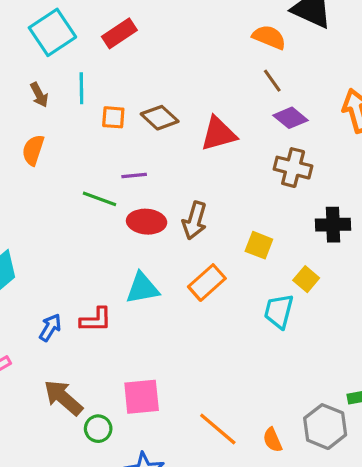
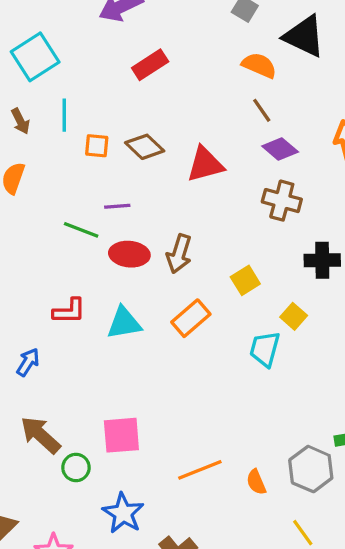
red rectangle: (119, 33) -> (150, 65), moved
yellow square: (259, 245) -> (245, 280), turned 36
red L-shape: (96, 320) -> (69, 311), moved
orange line: (218, 429) -> (200, 470), turned -63

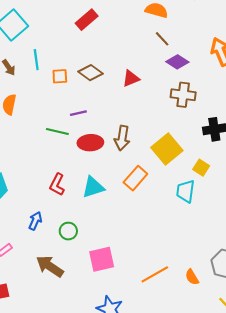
red triangle: (205, 164) -> (131, 78), size x0.7
yellow square: (245, 280) -> (167, 149), size x1.6
red L-shape: (69, 311) -> (57, 185), turned 125
green circle: (76, 467) -> (68, 231), moved

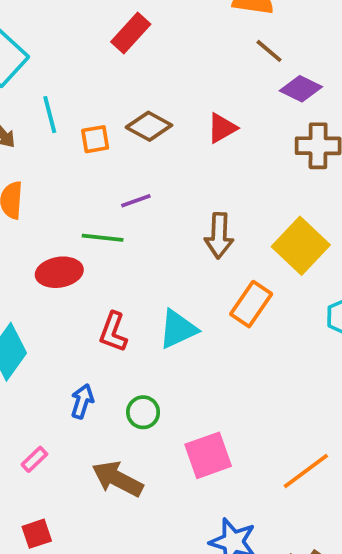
red ellipse: (90, 143) -> (59, 272), moved

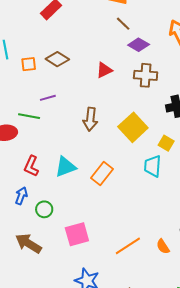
red triangle: (222, 128) -> (104, 70), moved
orange rectangle: (251, 304) -> (102, 173), moved
blue arrow: (82, 401) -> (21, 196), moved

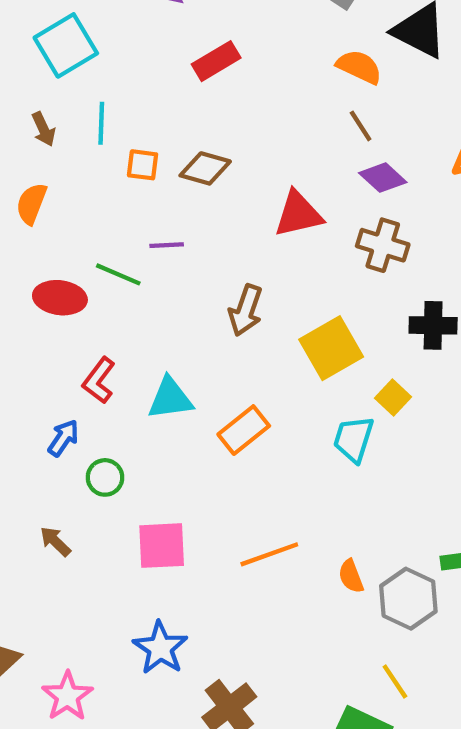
brown diamond: (57, 59) -> (205, 168), turned -30
red triangle: (104, 70) -> (298, 214), size x1.4
brown arrow: (28, 243) -> (55, 541), size x0.6
orange line: (128, 246) -> (269, 554), moved
orange semicircle: (163, 247) -> (351, 576), moved

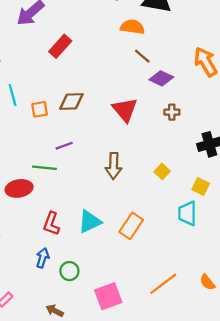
red triangle: (298, 214) -> (125, 110), turned -40
brown cross: (383, 245) -> (172, 112), size x0.6
yellow square: (331, 348) -> (162, 171), size x0.5

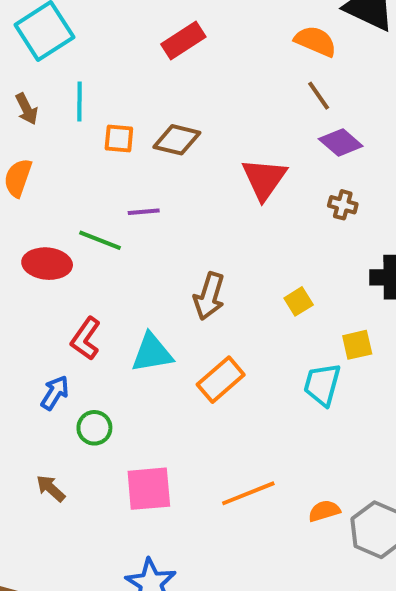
brown arrow: (114, 166) -> (209, 296), moved
yellow square: (201, 186) -> (357, 345), turned 36
orange semicircle: (207, 282) -> (324, 511), turned 96

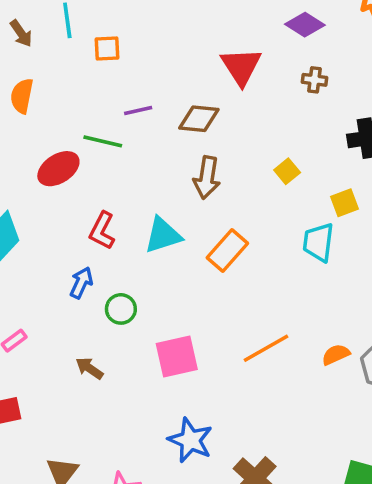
brown diamond: (177, 140) -> (199, 119), moved
red ellipse: (47, 264) -> (58, 169), turned -30

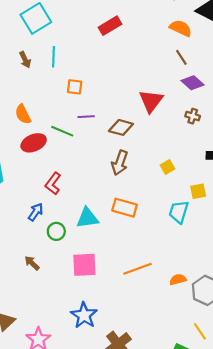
orange square: (107, 48) -> (75, 87), moved
orange semicircle: (22, 96) -> (23, 114), moved, turned -48
cyan triangle: (163, 235) -> (87, 218), moved
orange rectangle: (227, 251) -> (125, 208), turned 55

